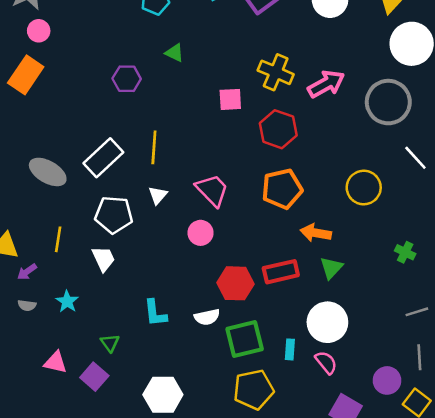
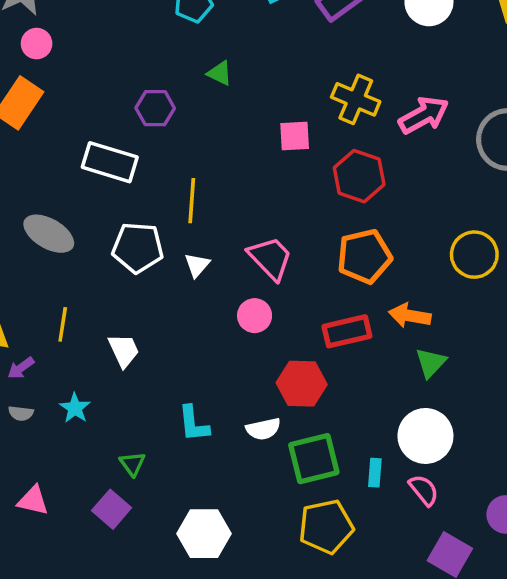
white rectangle: (103, 158) -> (110, 162), moved, turned 60
white pentagon: (114, 215) -> (138, 248), moved
red rectangle: (281, 272) -> (347, 331), moved
pink triangle: (55, 362) -> (33, 500), moved

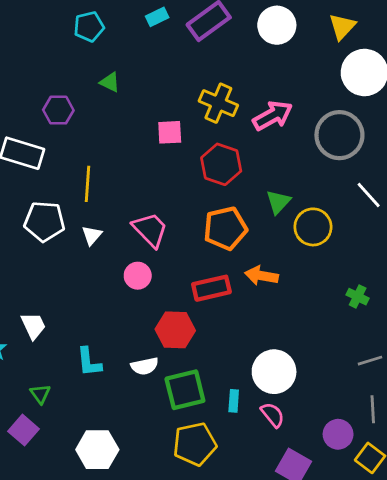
white trapezoid: (124, 351) -> (33, 326), moved
green triangle: (431, 363) -> (278, 202), moved

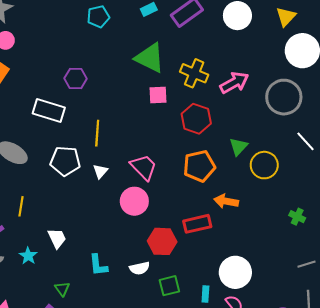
green triangle: (110, 82) -> (150, 58), moved, size x2.0
pink circle: (138, 276) -> (134, 201), size x1.4
red rectangle: (211, 288) -> (197, 224), moved
green square: (185, 390) -> (169, 286), size x0.7

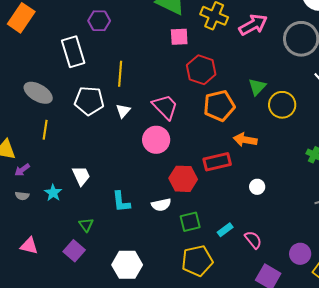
white rectangle: (49, 110) -> (73, 52), turned 56
red hexagon: (196, 119) -> (201, 70), moved
yellow line: (21, 206) -> (45, 130), moved
white circle: (235, 272) -> (257, 187), moved, size x0.5
cyan rectangle: (205, 294) -> (225, 230), turned 49

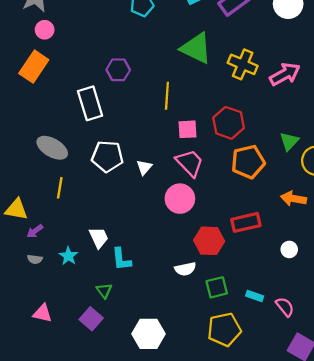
pink square: (179, 37) -> (187, 129), moved
yellow line: (120, 74) -> (167, 96), moved
orange arrow: (245, 140) -> (294, 199), moved
cyan L-shape: (121, 202) -> (121, 259), moved
cyan rectangle: (225, 230) -> (255, 296), turned 56

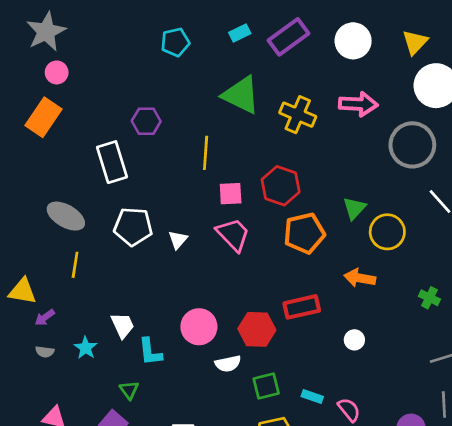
pink arrow: (285, 74) -> (358, 104), moved, turned 32
pink circle: (180, 199) -> (199, 327), moved

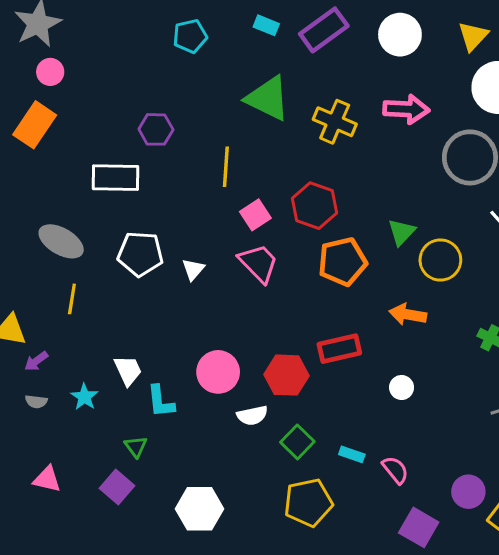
cyan rectangle: (240, 33) -> (266, 25), turned 48
white rectangle: (112, 162) -> (115, 178), turned -72
pink square: (231, 194) -> (255, 215), turned -30
green square: (266, 386) -> (297, 442), turned -32

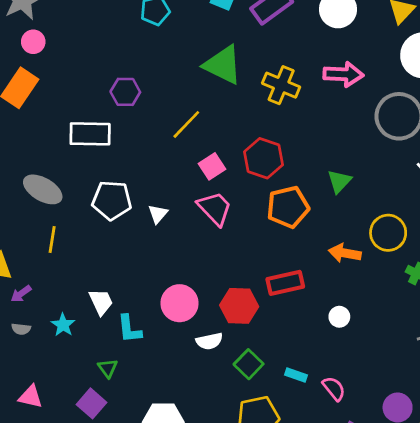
yellow line: (226, 167) -> (186, 124), turned 40
yellow circle: (440, 260) -> (388, 233), moved

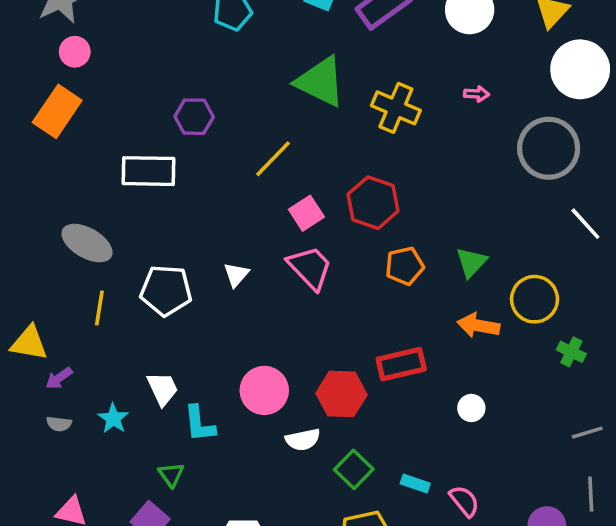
pink arrow: (343, 74) -> (477, 94), size x0.5
green triangle: (339, 181) -> (471, 262), moved
white pentagon: (112, 200) -> (166, 290), moved
orange pentagon: (288, 207) -> (405, 266), size x0.7

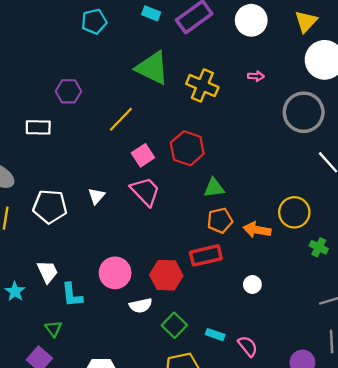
white rectangle: (148, 171) -> (38, 127), size x0.7
green triangle: (471, 262) -> (214, 188), moved, turned 40
orange pentagon: (405, 266) -> (220, 220), moved

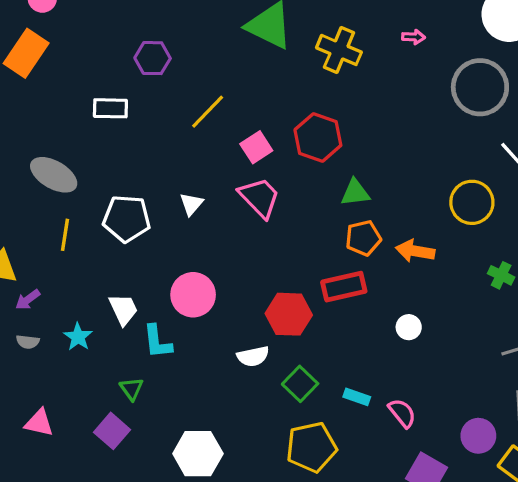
yellow line: (121, 119) -> (208, 112), moved
yellow circle: (294, 212) -> (472, 202), moved
pink circle: (115, 273) -> (193, 295), moved

